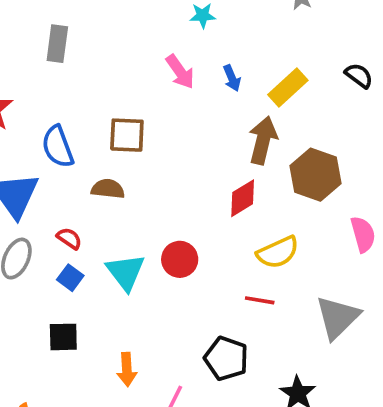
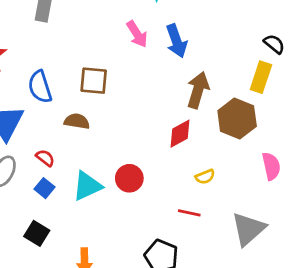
blue arrow: (232, 78) -> (176, 41), size x1.6
yellow rectangle: (288, 87) -> (261, 77), moved, turned -32
yellow semicircle: (278, 252) -> (205, 177), size x0.6
cyan triangle: (126, 272) -> (87, 186), turned 40
black square: (63, 337) -> (37, 233), turned 30

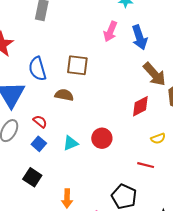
pink arrow: (137, 34) -> (110, 32), turned 54
brown arrow: (198, 90) -> (154, 74), turned 120
cyan triangle: (87, 186) -> (71, 143), size x0.7

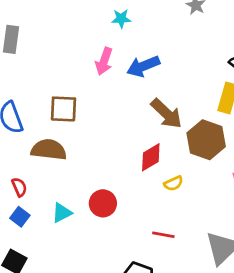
blue arrow: (140, 37) -> (143, 66), turned 90
brown semicircle: (64, 95) -> (49, 150), size x1.4
red semicircle: (40, 121) -> (19, 187), turned 32
yellow semicircle: (158, 138) -> (173, 183), moved

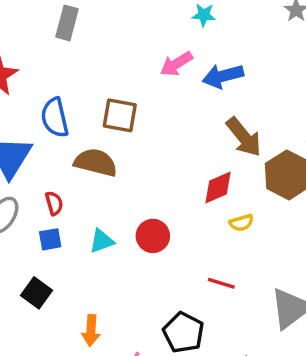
pink arrow: (104, 61) -> (176, 64), turned 32
blue square: (20, 217) -> (50, 239), turned 36

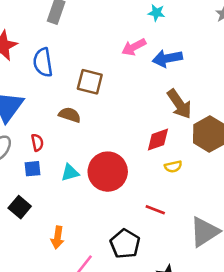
blue semicircle: (55, 118) -> (43, 62), moved
brown semicircle: (96, 162) -> (70, 115), size x0.7
red circle: (153, 236) -> (108, 172), size x1.6

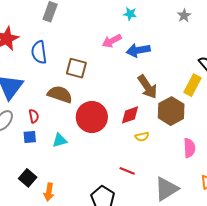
brown semicircle: (70, 115) -> (60, 94), size x1.4
red circle: (108, 172) -> (92, 117), moved
black square: (20, 207) -> (28, 178), moved

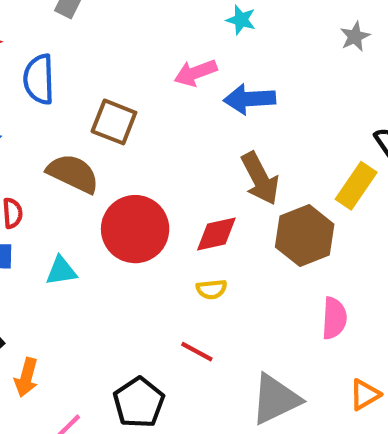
yellow semicircle: (142, 137) -> (212, 289), moved

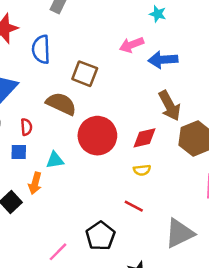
orange arrow: (26, 377) -> (35, 183), moved

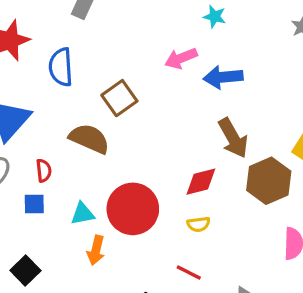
brown square: (85, 74) -> (119, 98), turned 35
red circle: (97, 136) -> (133, 209), moved
orange arrow: (35, 183) -> (96, 250), moved

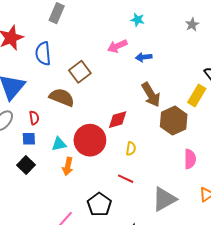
blue arrow: (223, 77) -> (144, 57), size x0.7
red diamond: (201, 182) -> (118, 120), moved
yellow semicircle: (198, 224) -> (131, 149), turned -72
black square: (25, 271) -> (26, 165), moved

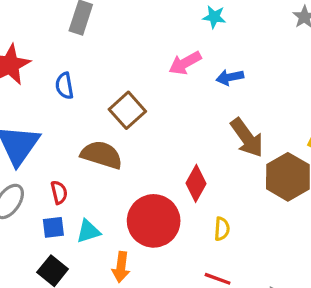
blue semicircle: (43, 53) -> (64, 86), size x0.7
red diamond: (118, 120) -> (196, 183), turned -40
cyan triangle: (59, 144) -> (88, 231), moved

